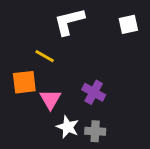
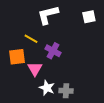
purple cross: (94, 92) -> (53, 51), moved

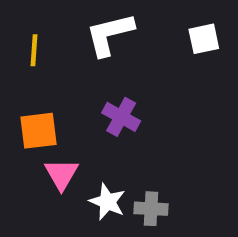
yellow line: (31, 39) -> (34, 50), moved, turned 64
pink triangle: (35, 69) -> (61, 174), moved

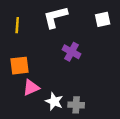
purple cross: (121, 117) -> (71, 52), moved
pink triangle: (61, 174) -> (31, 88), turned 36

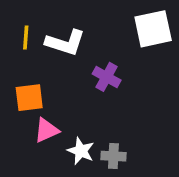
white L-shape: (55, 17) -> (65, 43), moved, turned -148
white square: (103, 19) -> (153, 29), size x1.6

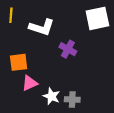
yellow line: (26, 37) -> (11, 15), moved

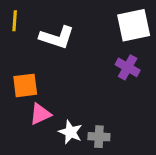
purple cross: (68, 49) -> (128, 67), moved

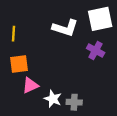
yellow line: (15, 21) -> (13, 34), moved
white L-shape: (57, 37) -> (65, 28), moved

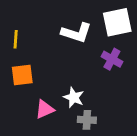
pink triangle: (30, 85) -> (45, 109), moved
white star: (53, 99) -> (74, 97), moved

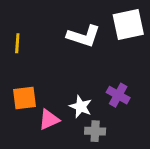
purple cross: (112, 59) -> (118, 95), moved
orange square: (22, 75) -> (24, 98), moved

